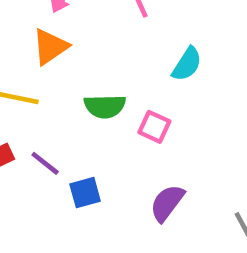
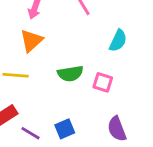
purple line: (45, 163) -> (31, 133), moved
purple semicircle: (167, 203) -> (117, 129), turned -50

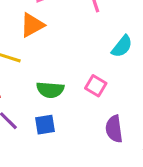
green semicircle: (70, 74) -> (50, 90), moved
purple semicircle: (117, 129) -> (114, 129), moved

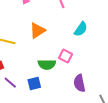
orange triangle: (32, 25) -> (37, 31), moved
green semicircle: (50, 90) -> (47, 64), moved

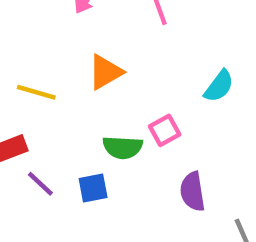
cyan semicircle: (81, 29) -> (219, 86), moved
pink square: (66, 56) -> (165, 130), turned 32

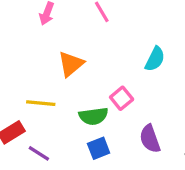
yellow line: (36, 92) -> (41, 103), moved
blue square: (93, 188) -> (99, 148), moved

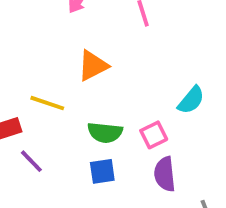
cyan semicircle: (155, 59) -> (191, 100), moved
pink square: (122, 98) -> (154, 135), moved

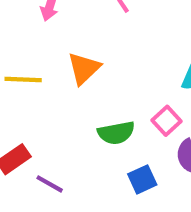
yellow line: (47, 103) -> (23, 80), moved
blue square: (102, 171) -> (142, 179), moved

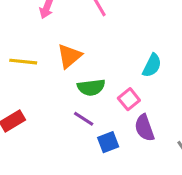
green semicircle: (116, 133) -> (91, 87), moved
purple line: (50, 184) -> (84, 119), moved

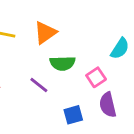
purple line: (84, 119) -> (39, 85), moved

